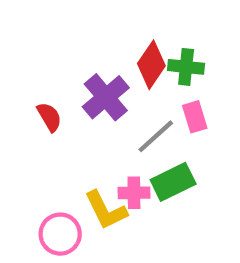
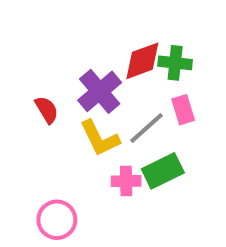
red diamond: (151, 65) -> (142, 61), turned 36
yellow L-shape: (106, 210) -> (100, 138), moved

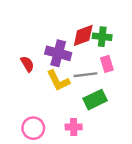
purple cross: (100, 91) -> (58, 53), turned -35
gray line: (146, 128) -> (86, 75), turned 35
pink cross: (126, 181) -> (74, 127), moved

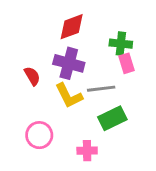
red diamond: (83, 35) -> (72, 27), moved
pink rectangle: (107, 64) -> (126, 63), moved
pink circle: (33, 128) -> (39, 135), moved

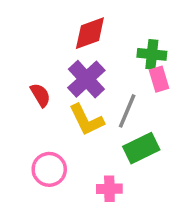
purple cross: (69, 63) -> (86, 79), turned 32
gray line: (101, 89) -> (127, 111), turned -60

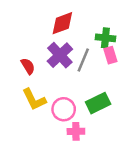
gray line: (127, 111) -> (83, 60), moved
yellow L-shape: (86, 120) -> (34, 99), moved
pink circle: (49, 169) -> (64, 109), moved

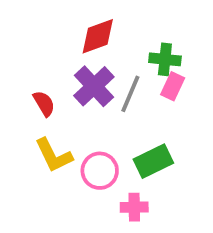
pink rectangle: (110, 55) -> (173, 86), turned 42
pink cross: (76, 131) -> (134, 207), moved

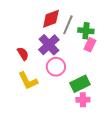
gray line: (130, 94) -> (68, 25), moved
pink circle: (100, 171) -> (56, 67), moved
pink cross: (134, 207) -> (83, 100), moved

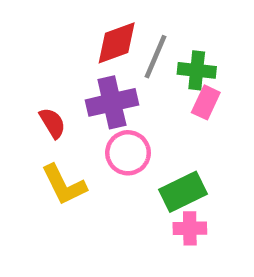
purple cross: (49, 45) -> (112, 102), turned 30

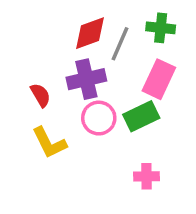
green cross: (197, 70) -> (161, 28), moved
pink rectangle: (206, 102) -> (159, 79), size x1.5
green rectangle: (183, 192) -> (141, 116), moved

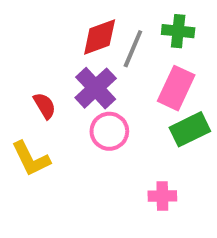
purple cross: (86, 79) -> (96, 88), turned -30
green rectangle: (141, 116) -> (190, 129), moved
yellow L-shape: (49, 143) -> (31, 159), moved

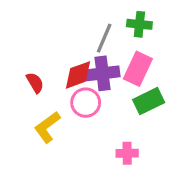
red diamond: (100, 37) -> (78, 75), moved
purple cross: (96, 88) -> (103, 73), moved, turned 36
yellow L-shape: (31, 159) -> (47, 127), moved, turned 80

